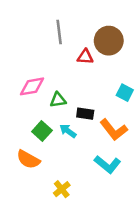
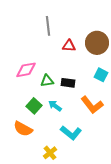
brown circle: (109, 41) -> (97, 43), moved
black rectangle: (85, 114) -> (68, 83), moved
cyan L-shape: (107, 164) -> (71, 133), moved

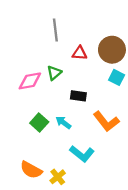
cyan square: (101, 75) -> (117, 77), moved
green triangle: (47, 81) -> (54, 73), moved, turned -32
orange semicircle: (23, 129) -> (31, 170), moved

